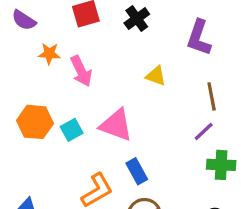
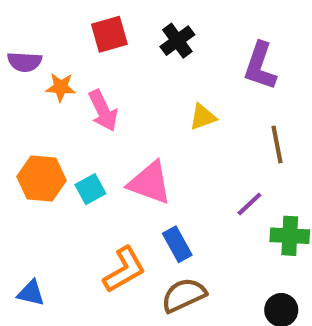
purple semicircle: (24, 20) -> (25, 62), moved, turned -30
yellow triangle: (156, 76) -> (203, 117), turned -40
purple line: (204, 131) -> (249, 204), moved

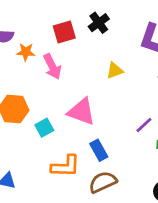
red square: (109, 34) -> (64, 32), moved
cyan square: (90, 189) -> (44, 128), moved
orange L-shape: (124, 270) -> (66, 166), turned 32

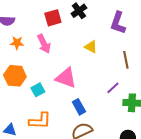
orange star: (26, 52) -> (17, 43), moved
yellow triangle: (115, 71) -> (91, 47), turned 48
orange L-shape: (66, 166) -> (40, 121), moved

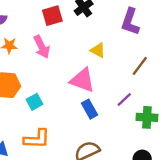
brown line: (126, 60) -> (140, 66), turned 48
pink triangle: (66, 78) -> (82, 80), moved
blue rectangle: (79, 107) -> (90, 109), moved

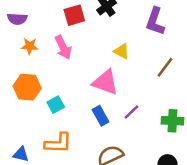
purple line: (124, 99) -> (131, 112), moved
blue rectangle: (90, 109) -> (100, 116), moved

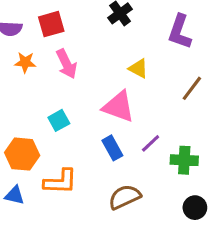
red square: (74, 15) -> (51, 24), moved
orange hexagon: (27, 87) -> (22, 154), moved
cyan square: (56, 105) -> (59, 120), moved
green cross: (172, 121) -> (184, 160), moved

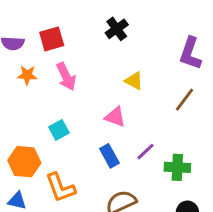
purple L-shape: (180, 32) -> (190, 53), moved
pink triangle: (118, 107) -> (115, 117), size x0.7
orange L-shape: (60, 182) -> (60, 188), turned 68

